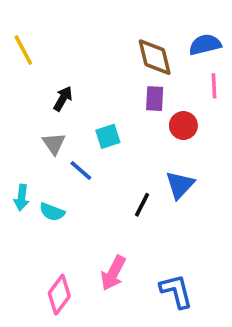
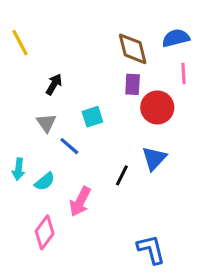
red circle: (183, 126) -> (157, 107), size x1.4
cyan semicircle: (52, 212) -> (45, 182), turned -60
pink arrow: (113, 273) -> (80, 202), moved
pink diamond: (59, 295) -> (45, 232), moved

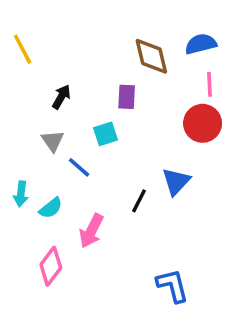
purple rectangle: (133, 84) -> (127, 97), moved
red circle: (157, 107) -> (203, 123), moved

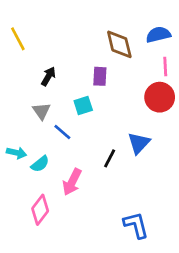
cyan arrow: (21, 194) -> (16, 153), turned -84

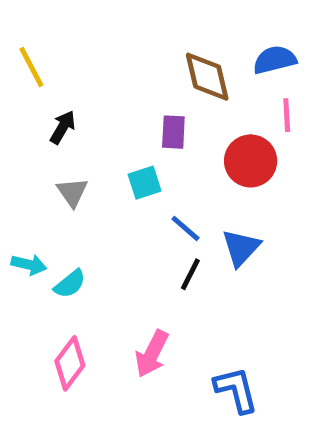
black arrow: (48, 76) -> (63, 127), moved
red circle: (160, 97) -> (251, 161), moved
blue line: (62, 132) -> (186, 228), moved
pink arrow: (72, 182) -> (152, 354), moved

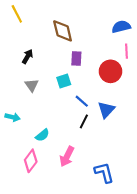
yellow line: (31, 67) -> (17, 14), moved
brown diamond: (207, 77) -> (63, 31), moved
cyan semicircle: (70, 284) -> (42, 135), moved

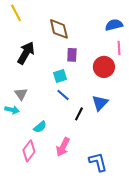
black arrow: (27, 56) -> (26, 53), size x1.6
gray triangle: (32, 85) -> (21, 94), moved
blue line: (82, 101) -> (63, 95), moved

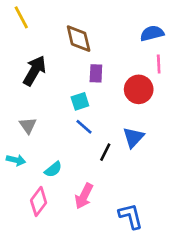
cyan arrow: (12, 110) -> (16, 160), moved

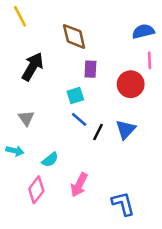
black line: (105, 152) -> (98, 132), moved

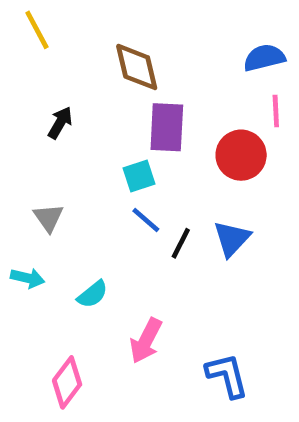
black arrow: (33, 67) -> (60, 123), size x0.6
purple rectangle: (90, 69) -> (167, 127), size x1.5
pink diamond: (36, 190) -> (67, 382), moved

